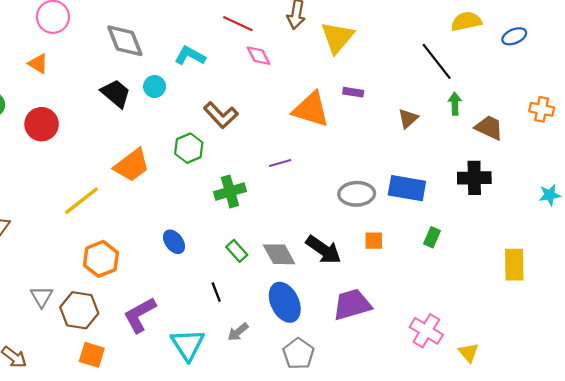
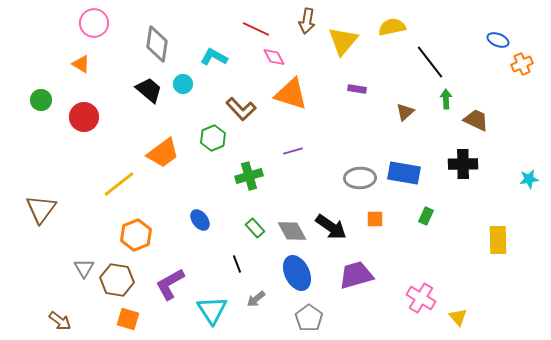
yellow semicircle: (466, 21) -> (392, 27), moved
blue ellipse: (514, 36) -> (498, 40), turned 45
gray diamond: (125, 41) -> (157, 44), turned 30
orange triangle: (311, 109) -> (291, 94), moved
orange cross: (542, 109) -> (522, 64), moved, turned -35

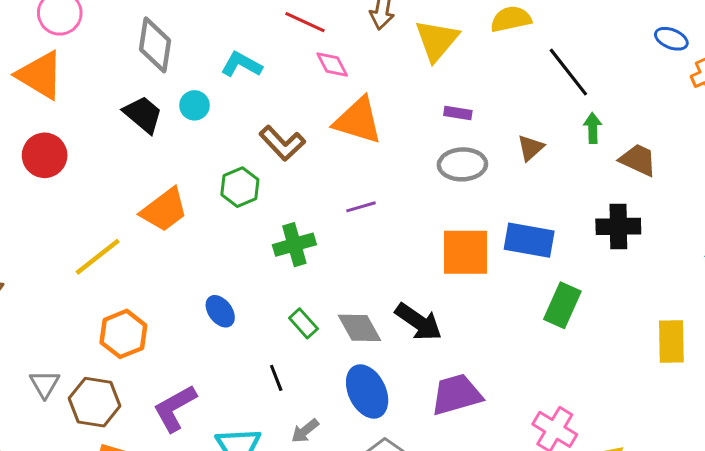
orange triangle: (81, 64) -> (40, 75), size x1.8
gray ellipse: (360, 178) -> (462, 164), moved
green rectangle: (426, 216) -> (562, 305), size x1.6
orange square: (375, 219) -> (465, 252), moved, size x2.0

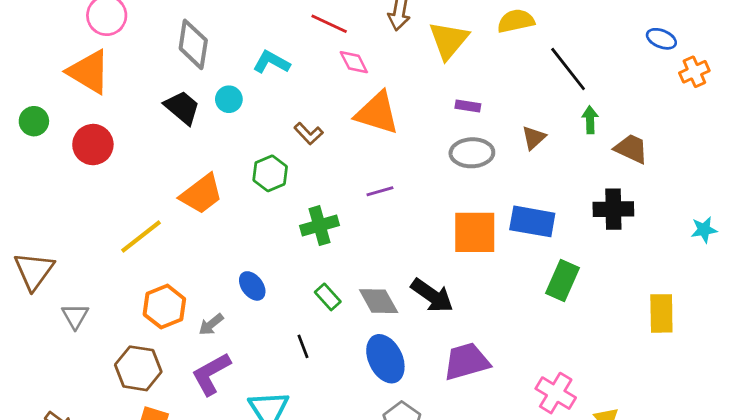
brown L-shape: (282, 143) -> (309, 134), size x0.7
gray triangle: (45, 384) -> (75, 316), moved
gray arrow: (305, 431) -> (211, 324), moved

